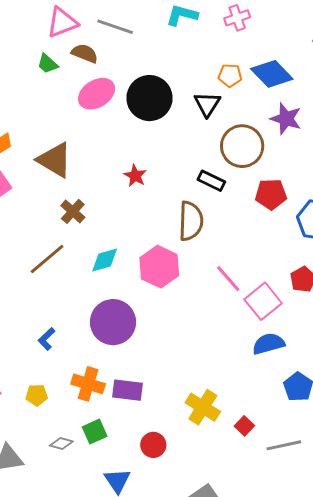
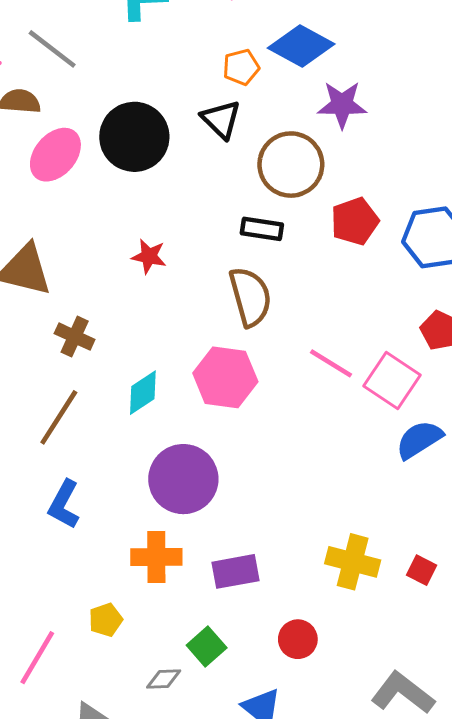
gray line: (115, 27) -> (52, 49), turned 36
blue L-shape: (47, 339) -> (64, 504), moved, size x1.4
orange cross: (88, 384) -> (156, 557), moved

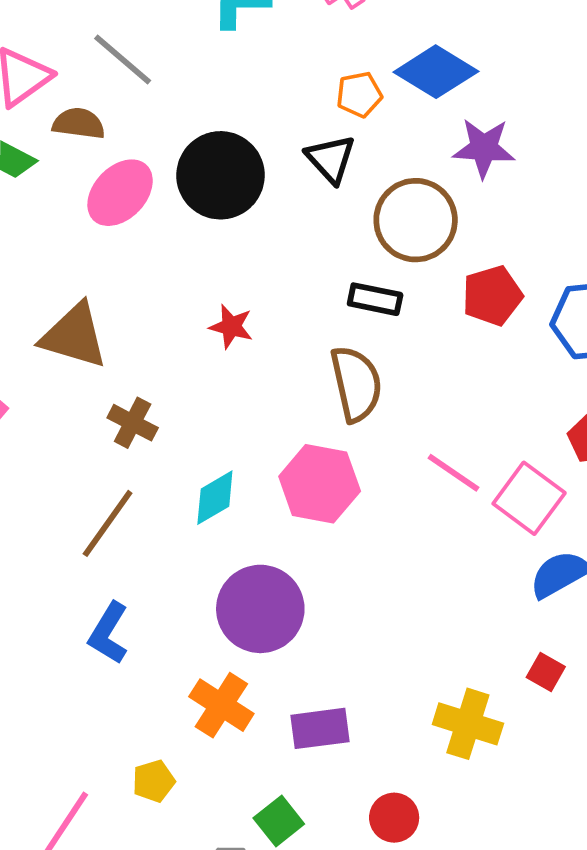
orange cross: (156, 557) -> (221, 705), turned 30
red square: (422, 570) -> (546, 672), moved

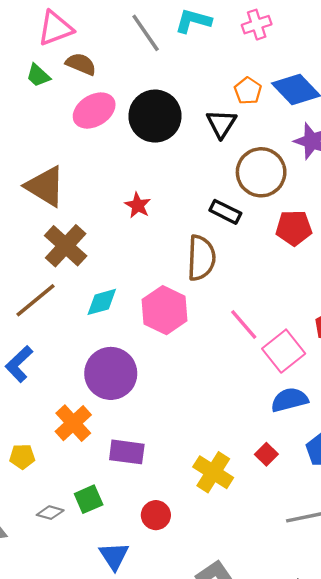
gray line: (123, 59) -> (146, 33), moved
orange pentagon: (359, 95) -> (248, 91), turned 30
brown cross: (133, 423) -> (66, 246), size x1.5

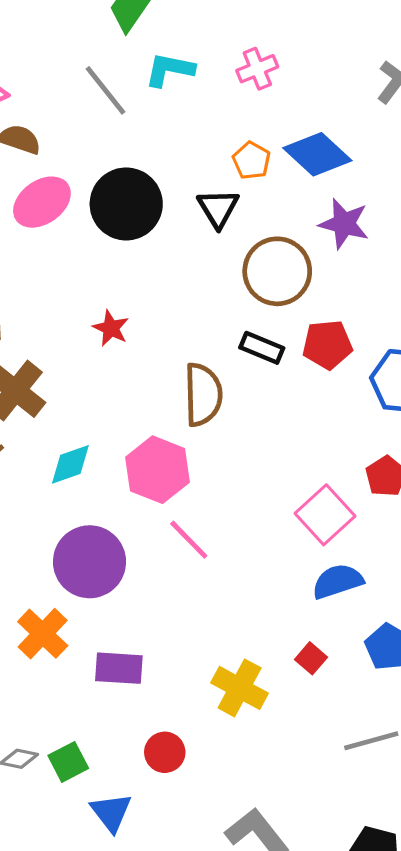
black rectangle: (225, 212) -> (262, 348), moved
pink line: (244, 325) -> (189, 540), moved
green square: (89, 499) -> (68, 762), moved

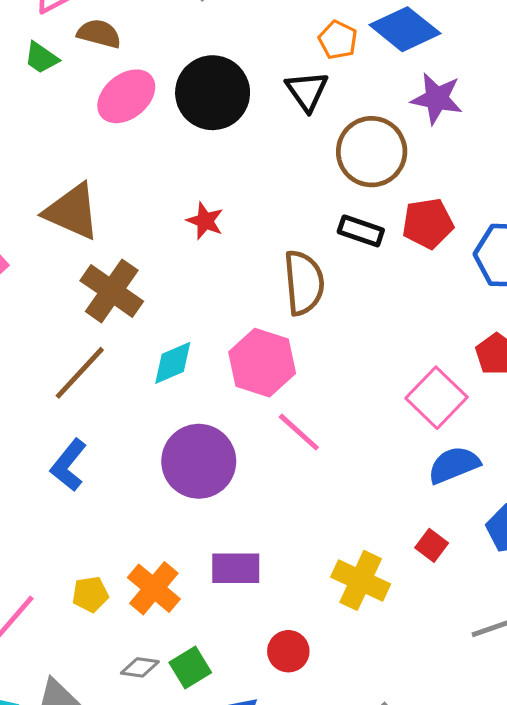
orange cross: (43, 634) -> (154, 588), moved

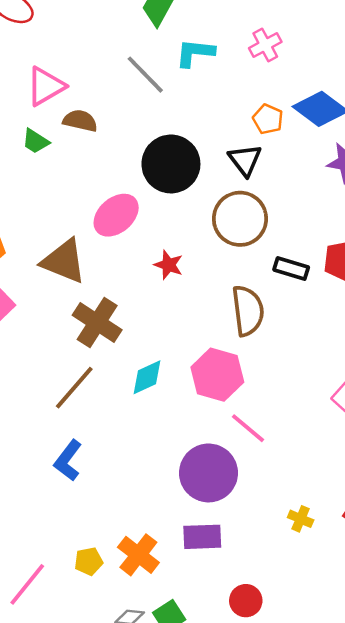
pink ellipse: (126, 96) -> (116, 215), moved
brown circle: (372, 152) -> (240, 219), moved
purple circle: (199, 461) -> (209, 473), moved
yellow cross: (361, 580) -> (301, 519), moved, size x0.6

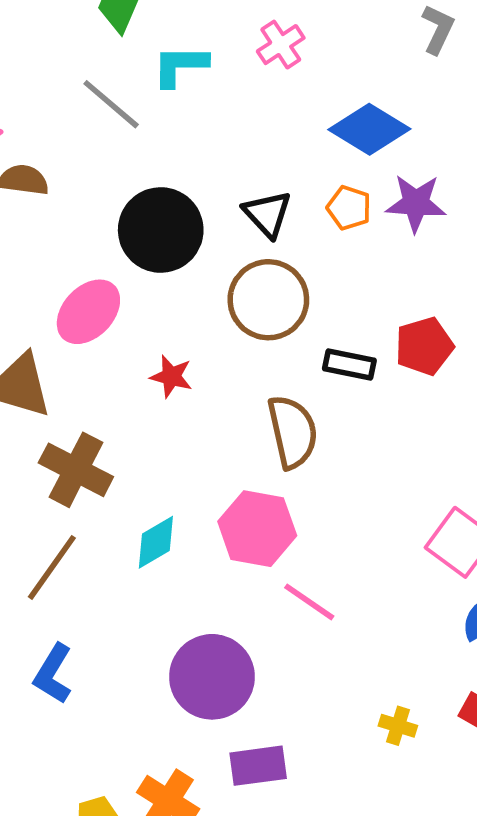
orange pentagon: (268, 119) -> (349, 208), moved
purple circle: (209, 473) -> (212, 677), moved

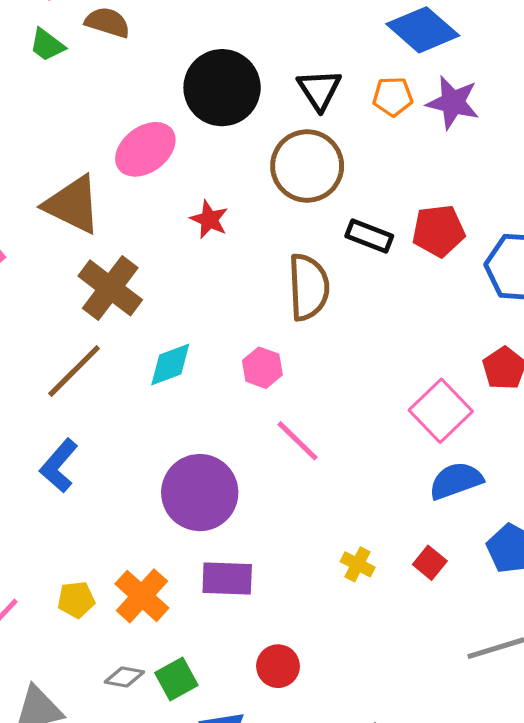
orange pentagon: (349, 208) -> (393, 97), turned -30
pink hexagon: (257, 529) -> (262, 368), size x0.6

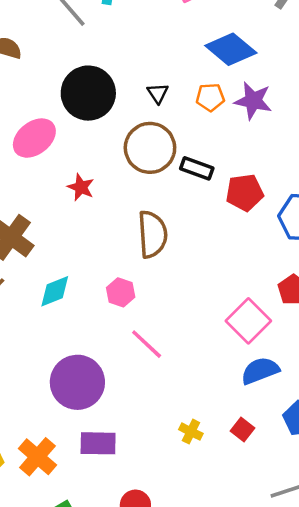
black triangle: (319, 90) -> (158, 93), size x0.7
black rectangle: (369, 236) -> (197, 168), moved

